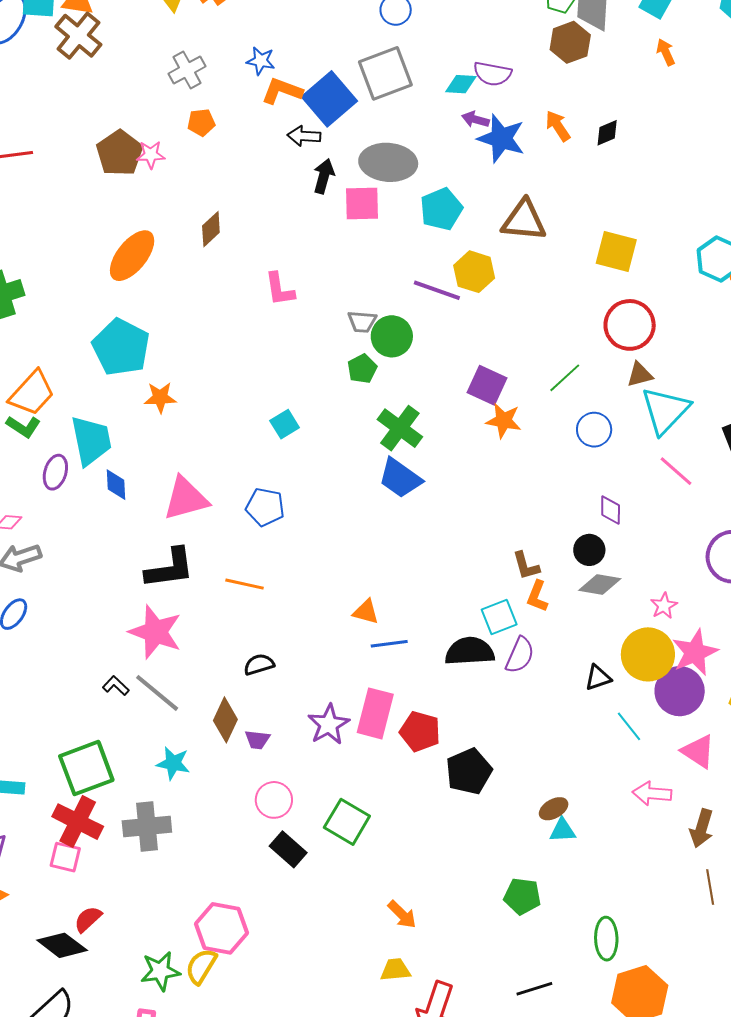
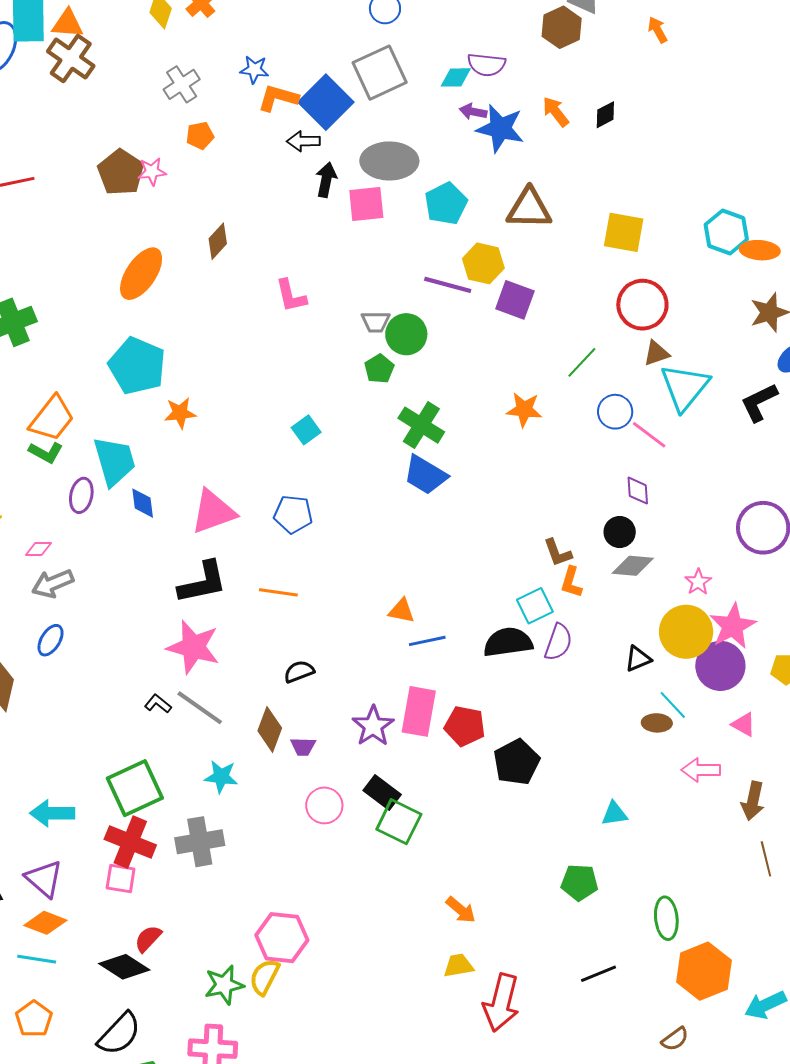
purple square: (487, 385) -> (515, 300), moved
pink line: (676, 471) -> (649, 435), moved
pink triangle: (698, 751) -> (744, 725), size x0.7
brown ellipse: (554, 809) -> (657, 723), moved, turned 36
black rectangle: (288, 849) -> (382, 792), moved

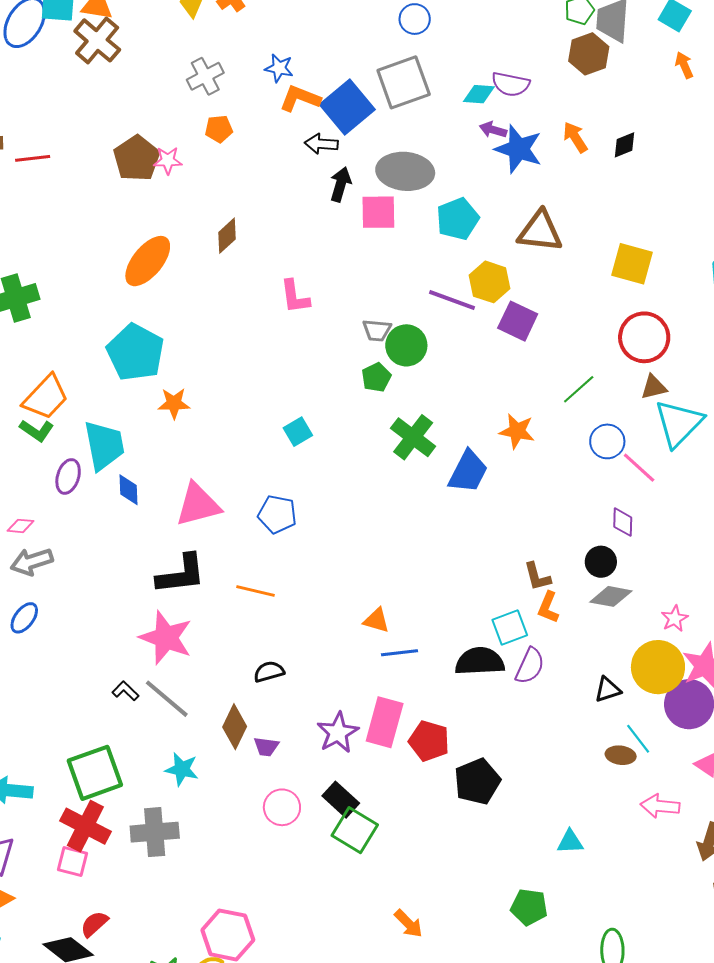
blue trapezoid: (425, 475) -> (468, 472), moved, turned -99

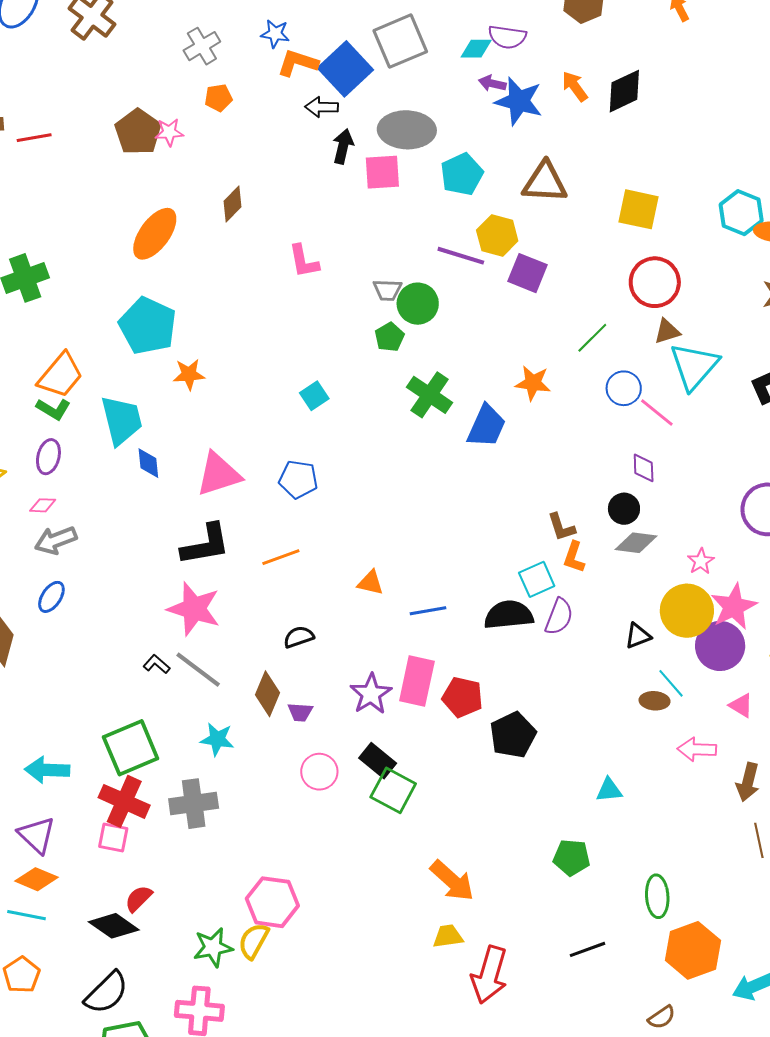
black diamond: (624, 145) -> (624, 91), size x1.6
purple ellipse: (68, 476) -> (48, 457), moved
orange line: (256, 591) -> (281, 557), turned -30
orange triangle: (376, 620) -> (370, 583), moved
orange arrow: (408, 924) -> (452, 881), size x1.5

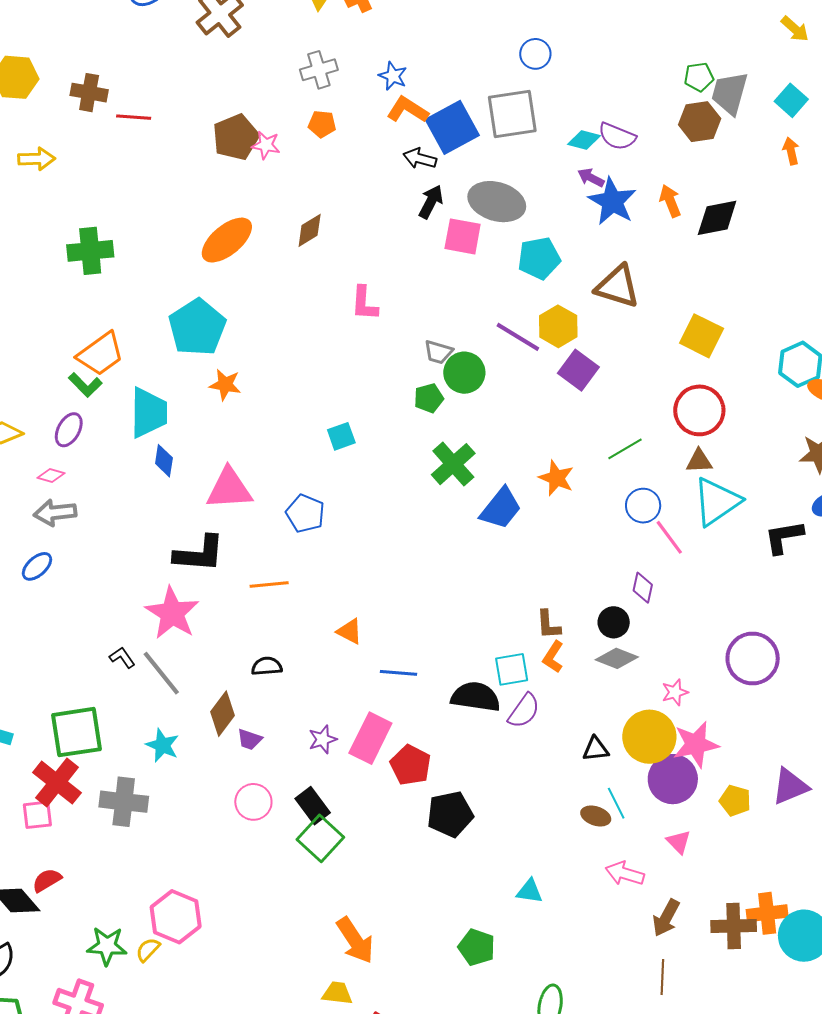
purple star: (371, 694) -> (323, 739), size x0.7
pink square: (113, 838) -> (37, 815), turned -32
yellow semicircle: (254, 941) -> (148, 950), size x0.7

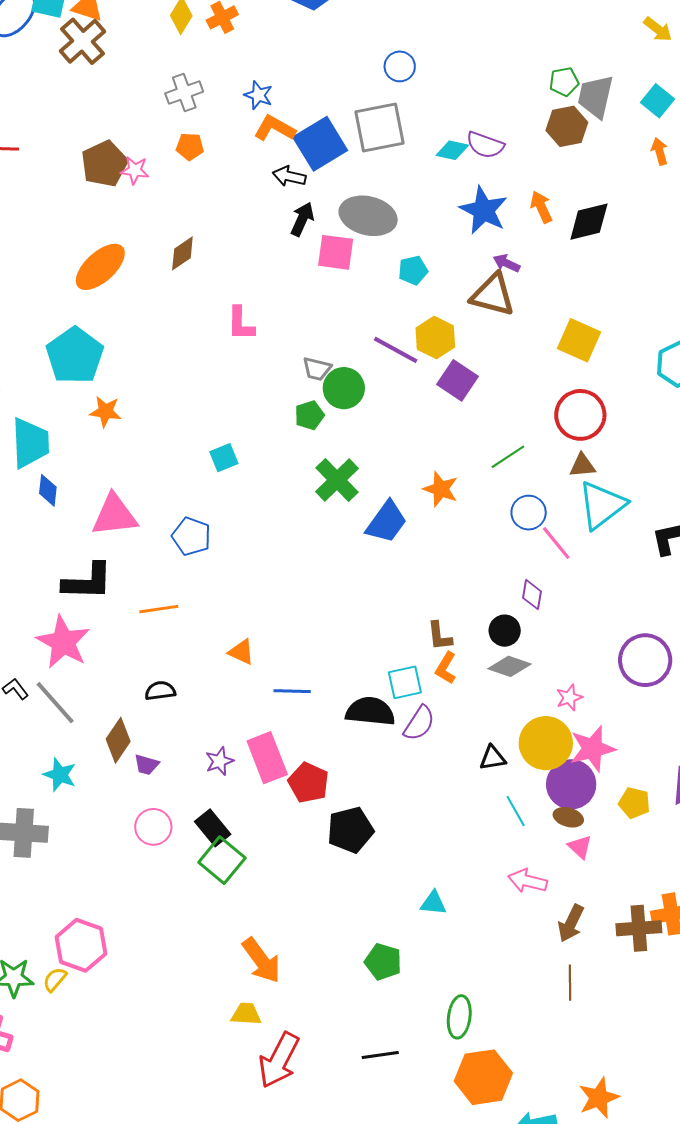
purple arrow: (591, 178) -> (506, 263), moved
cyan pentagon: (539, 258) -> (413, 270), size x0.7
pink rectangle: (370, 738) -> (267, 758), turned -45
brown ellipse: (596, 816) -> (568, 817), moved

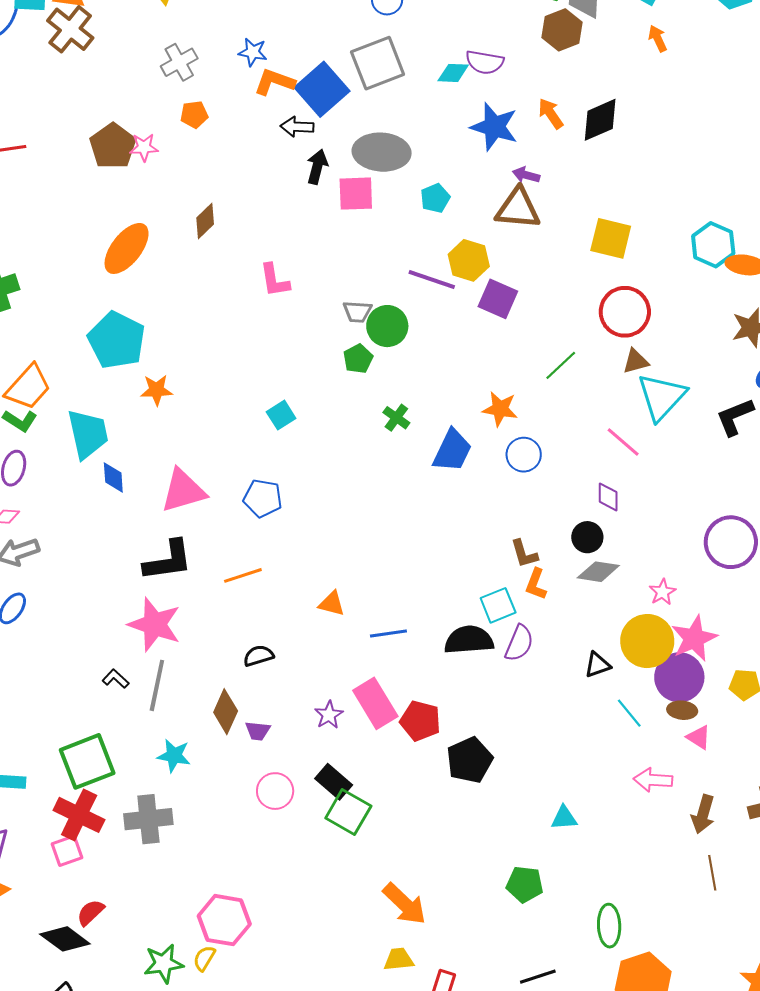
green cross: (337, 480) -> (396, 418), size x0.6
blue circle: (529, 513) -> (524, 455), moved
gray line: (55, 703) -> (157, 685), turned 63

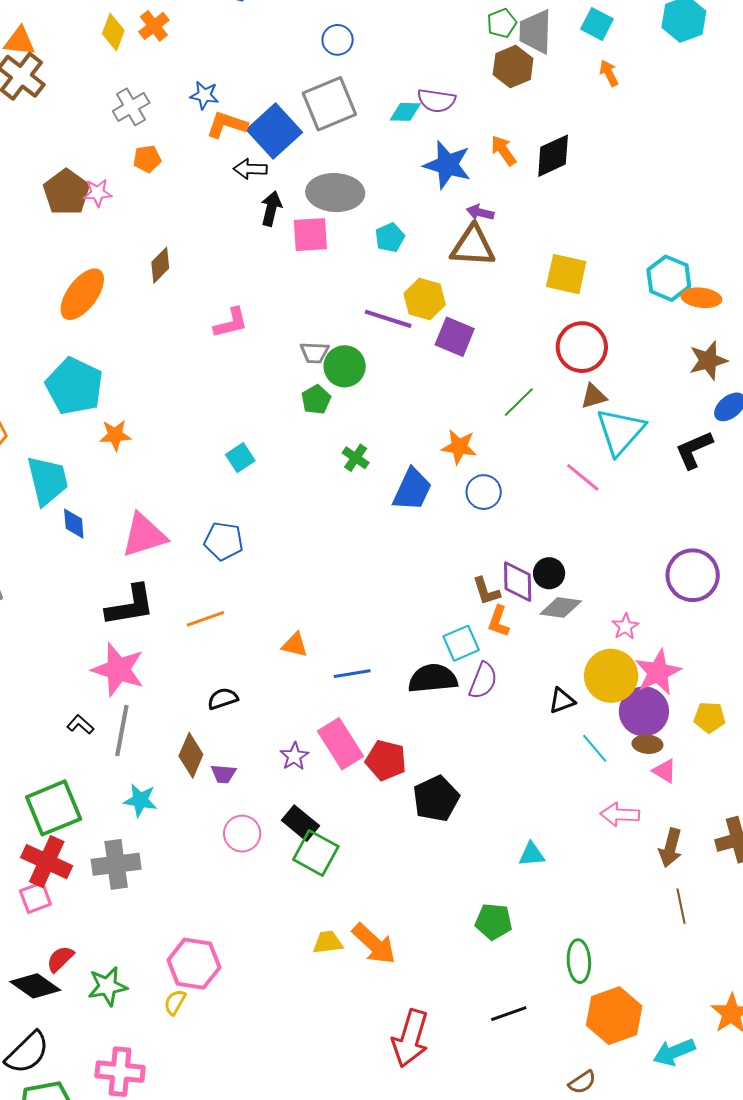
pink L-shape: (275, 280) -> (231, 323), turned -93
purple diamond: (608, 497) -> (518, 582), moved, size x1.4
yellow trapezoid: (399, 959) -> (328, 942), moved
green star: (163, 964) -> (107, 986), moved

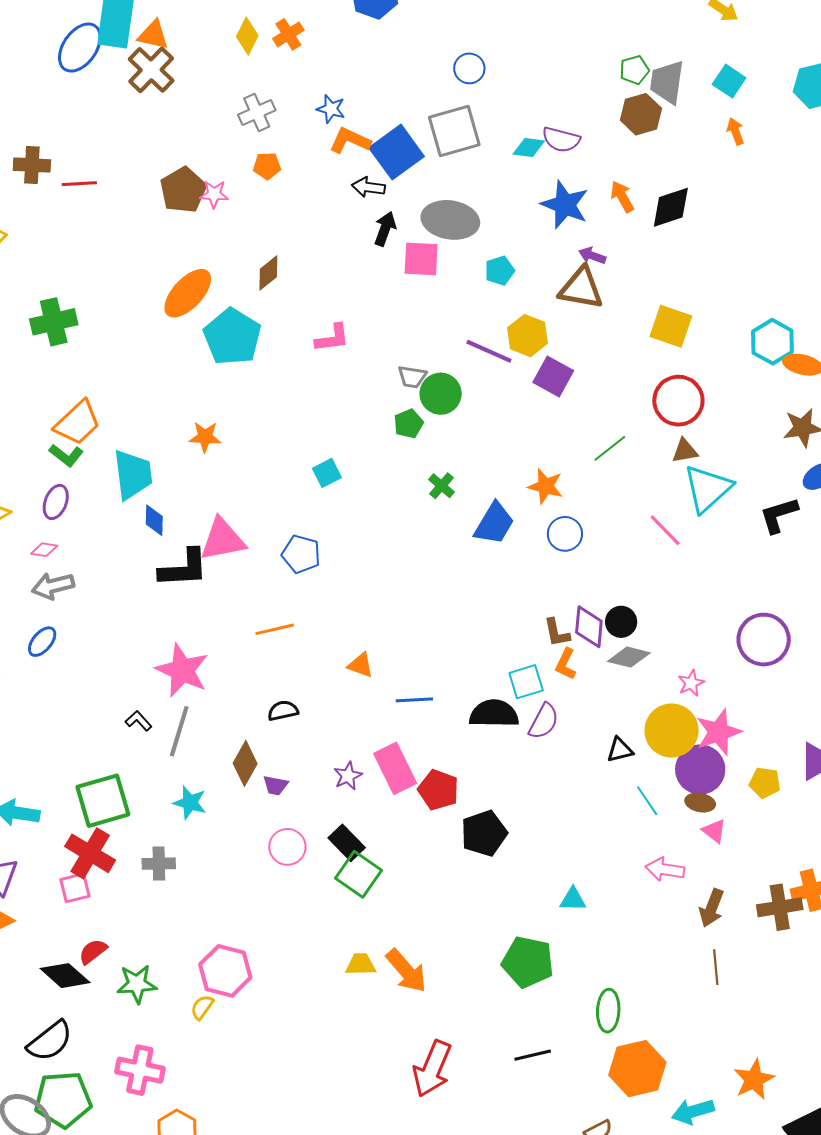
cyan pentagon: (74, 386) -> (232, 337), moved
black L-shape: (130, 605) -> (184, 568), moved
gray cross: (116, 864) -> (159, 864), size x0.7
green pentagon: (494, 922) -> (528, 962), size x1.4

